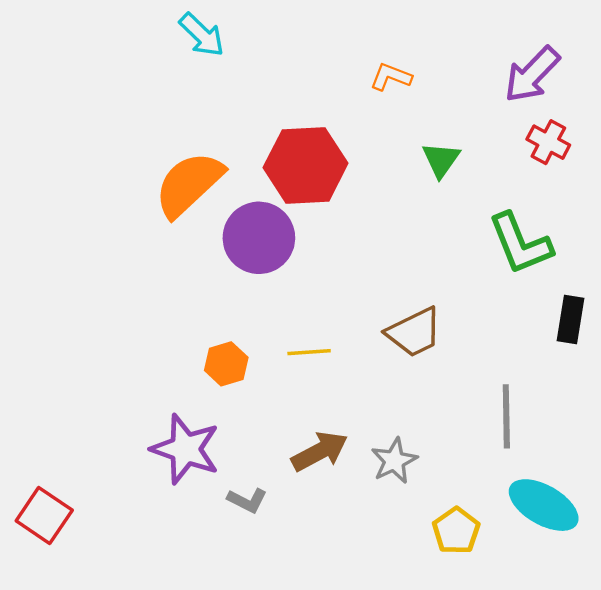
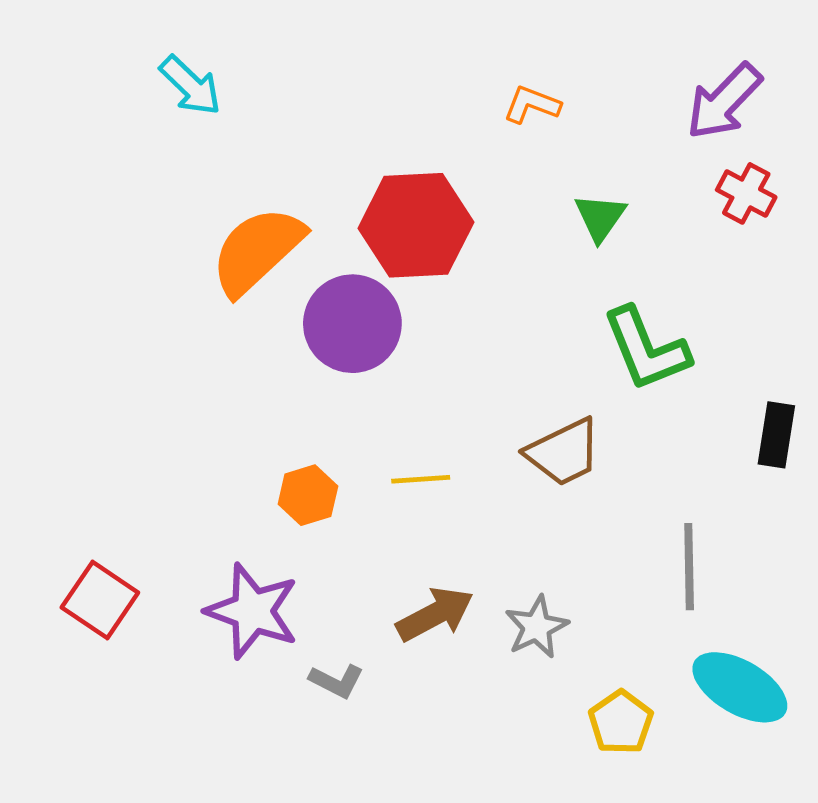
cyan arrow: (202, 35) -> (190, 86), moved
green L-shape: (520, 244) -> (646, 349), moved
red square: (44, 516) -> (100, 600), moved

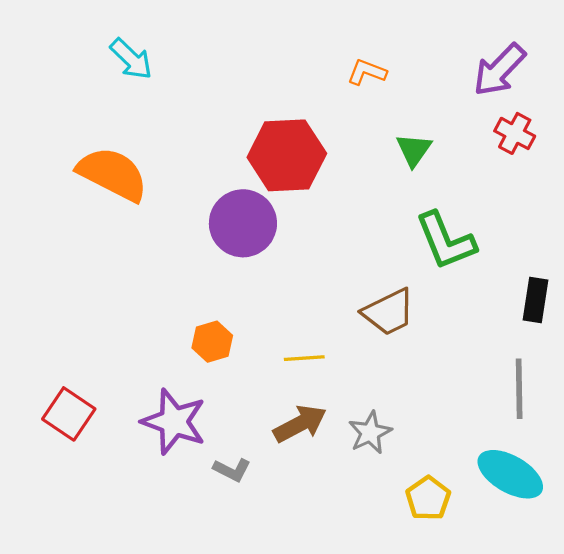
orange semicircle: (257, 251) -> (113, 174), moved, turned 70
yellow line: (421, 479) -> (304, 358), moved
gray line: (689, 567) -> (519, 389), moved

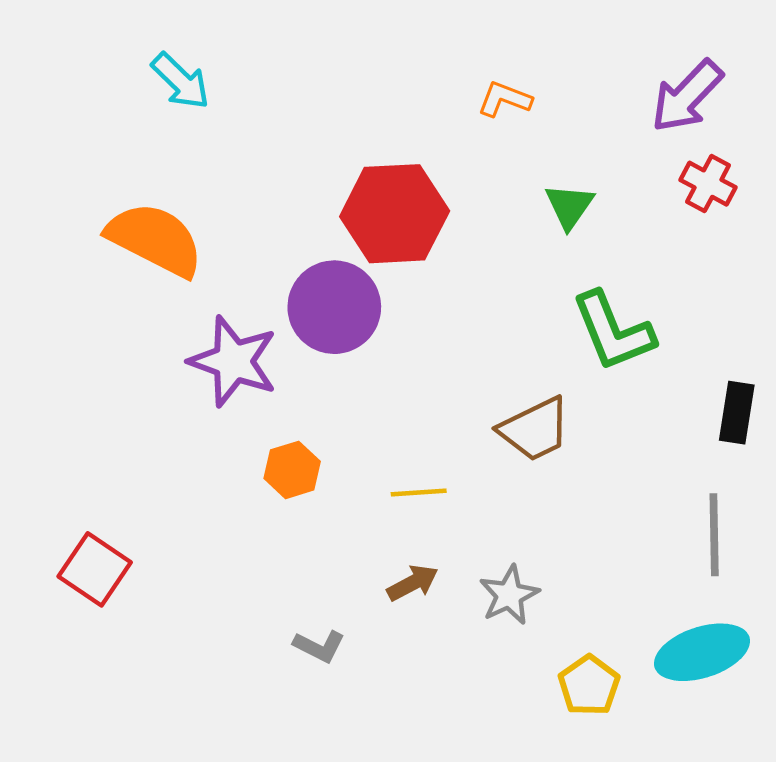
purple star: (174, 422) -> (233, 361), moved
brown arrow: (300, 424) -> (413, 583), size x0.7
cyan ellipse: (510, 474) -> (702, 652), turned -48

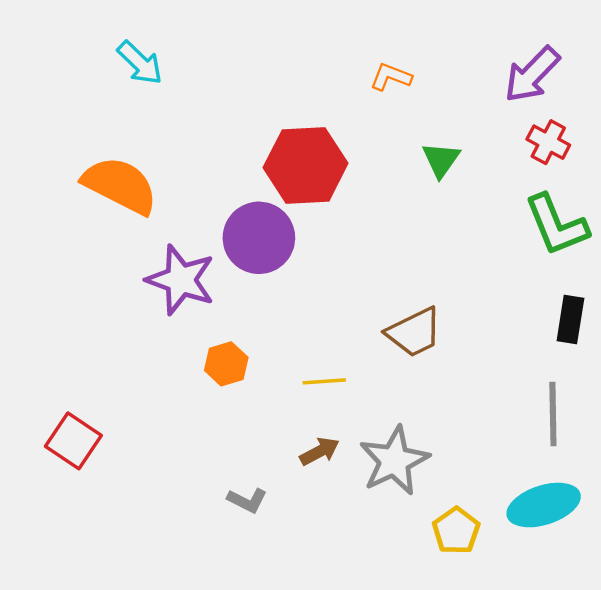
green L-shape: (613, 331) -> (556, 225), moved
gray star: (509, 595) -> (394, 461), size x1.5

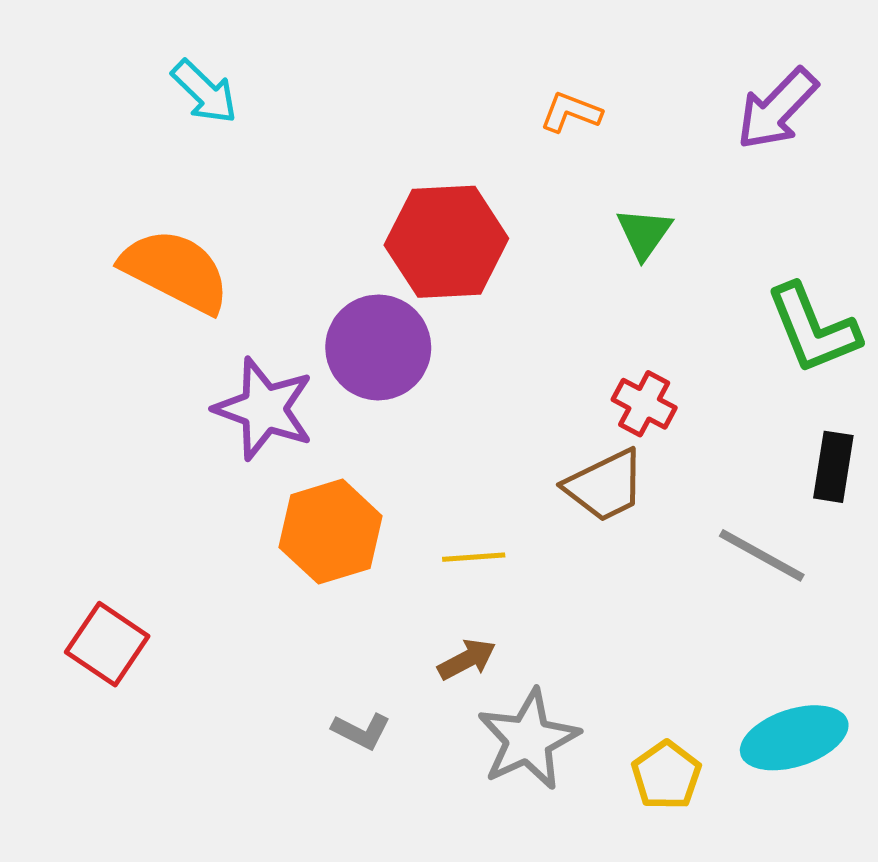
red cross: (548, 142) -> (644, 404), moved
orange hexagon: (226, 364) -> (331, 532), size x1.6
gray line: (553, 414) -> (762, 555), moved, turned -60
gray star: (394, 461) -> (528, 740), moved

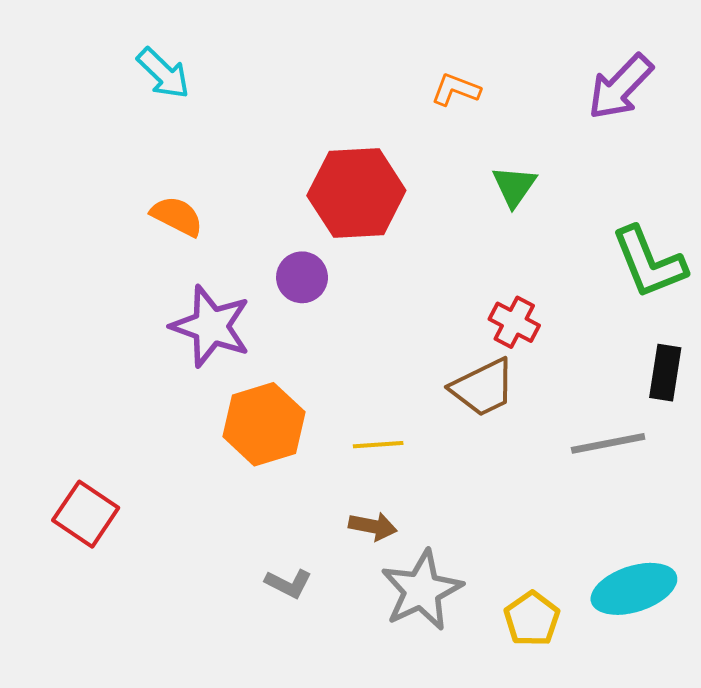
orange semicircle: (175, 271) -> (177, 216), moved, size x0.6
purple circle: (378, 347) -> (302, 277), size x0.6
gray line: (762, 555) -> (608, 443), turned -40
brown arrow: (467, 659) -> (373, 526), turned 39

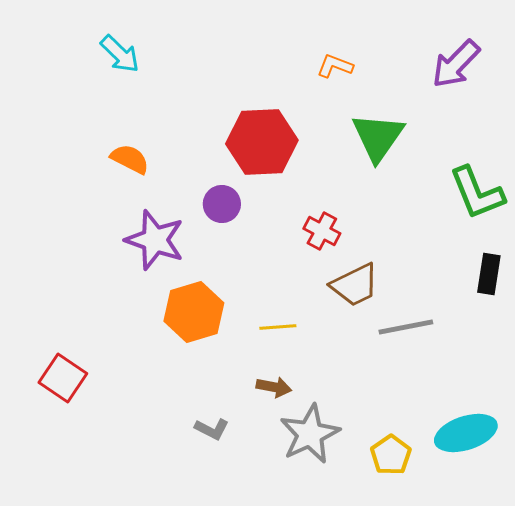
green triangle: (514, 186) -> (378, 137), size x1.6
red cross: (514, 322) -> (322, 231), moved
gray line: (608, 443) -> (406, 327), moved

